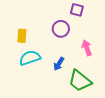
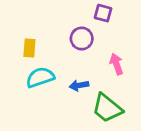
blue arrow: (59, 64) -> (79, 85), turned 48

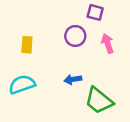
pink arrow: (116, 64) -> (108, 43), moved
cyan semicircle: (40, 77) -> (22, 84), moved

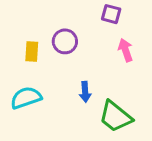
purple circle: (75, 36) -> (65, 41), moved
blue arrow: (73, 79) -> (85, 92), turned -84

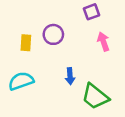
purple square: (111, 14) -> (92, 12), turned -35

